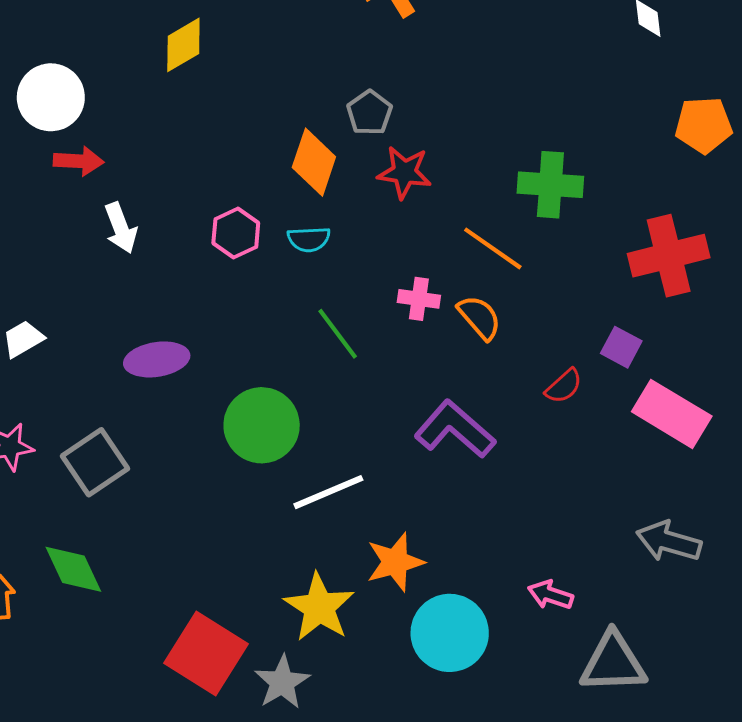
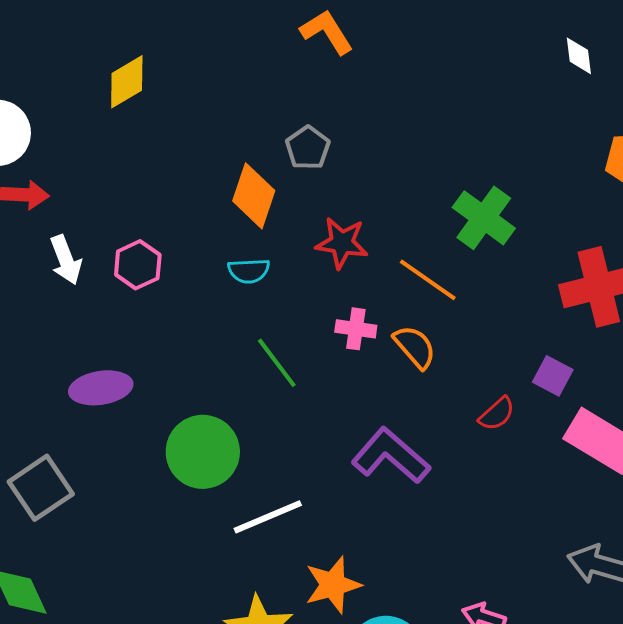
red star: (404, 172) -> (342, 243), moved
green cross: (550, 185) -> (484, 218), turned 32
pink hexagon: (236, 233) -> (138, 265), moved

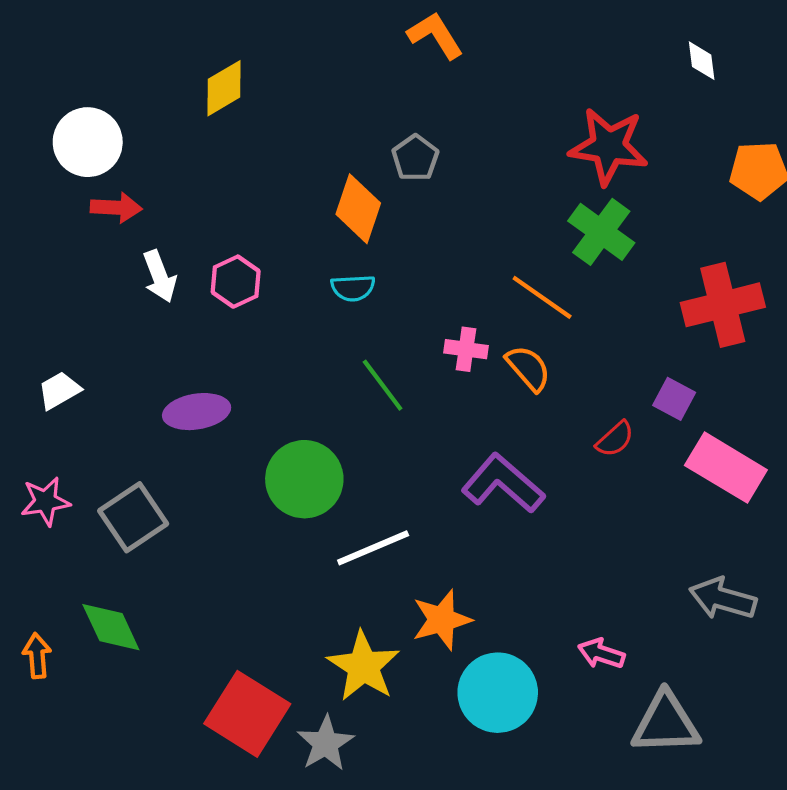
red star: (342, 243) -> (609, 146), moved, size x1.4

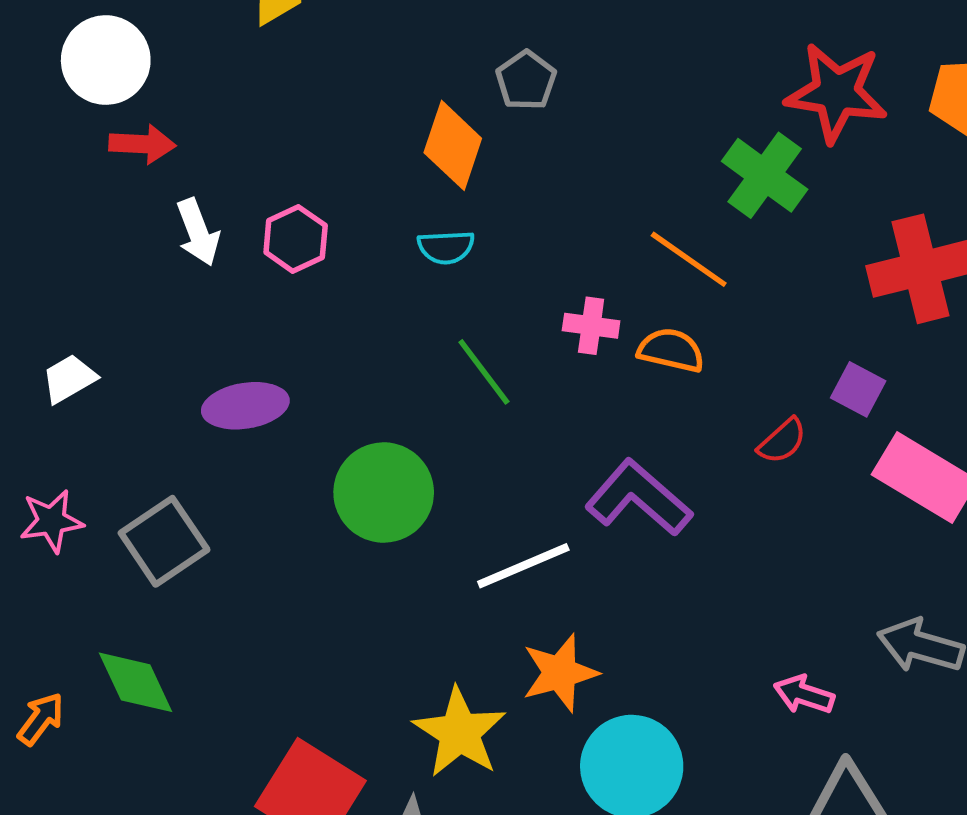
red star: (609, 146) -> (836, 93), moved
orange semicircle: (528, 368) -> (671, 350), turned -36
white line: (373, 548) -> (523, 566), moved
pink arrow: (601, 654) -> (804, 695), moved
orange arrow: (37, 656) -> (41, 719), turned 42

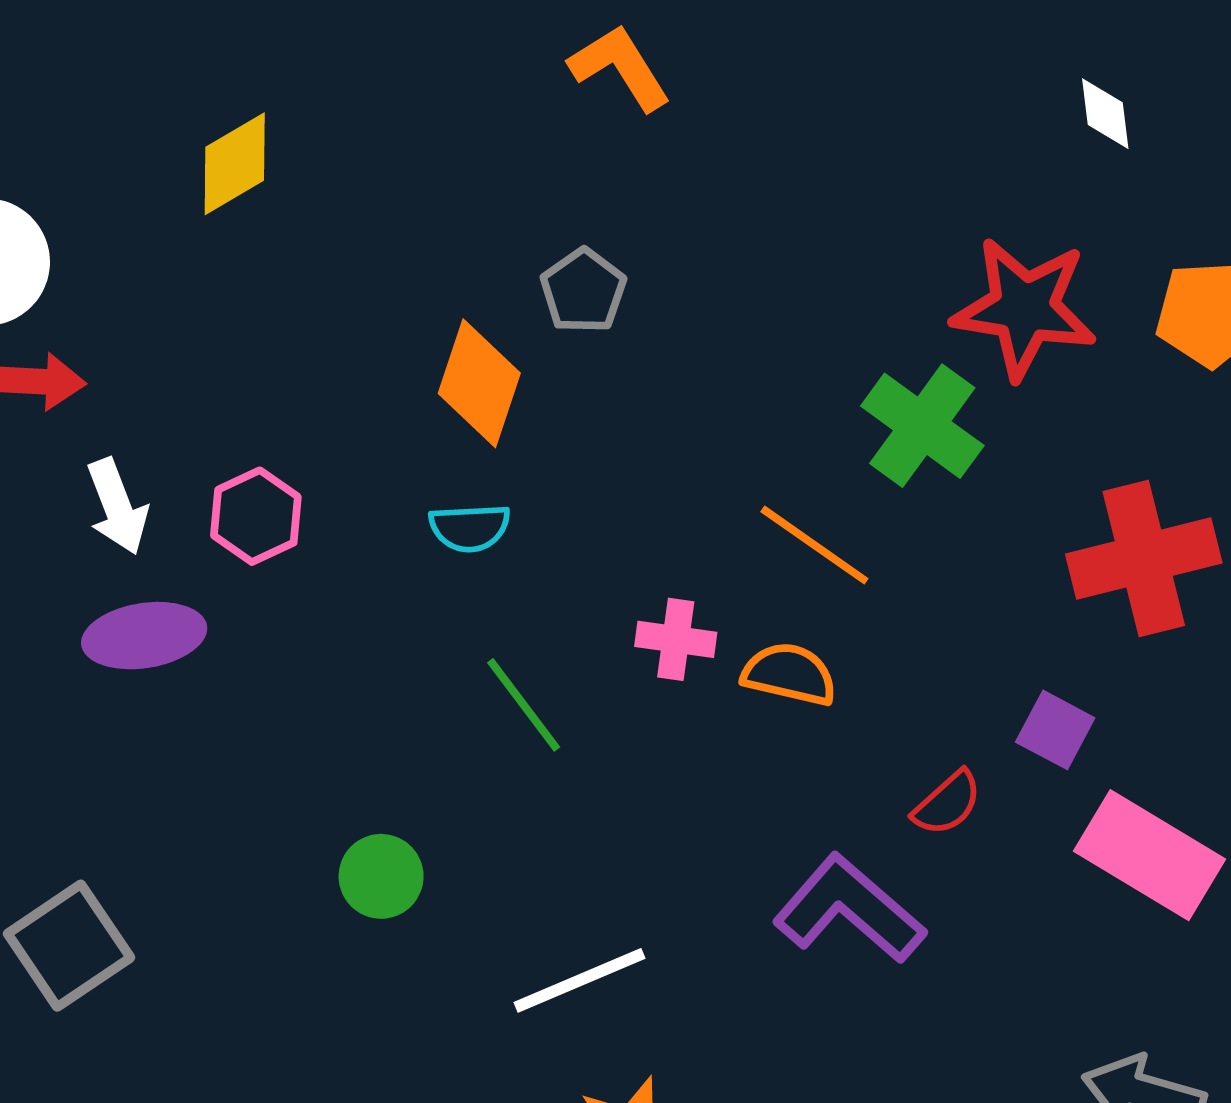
purple ellipse: (245, 406) -> (144, 636), moved
green circle: (384, 493) -> (381, 876), size x0.6
purple L-shape: (639, 498) -> (849, 909), moved

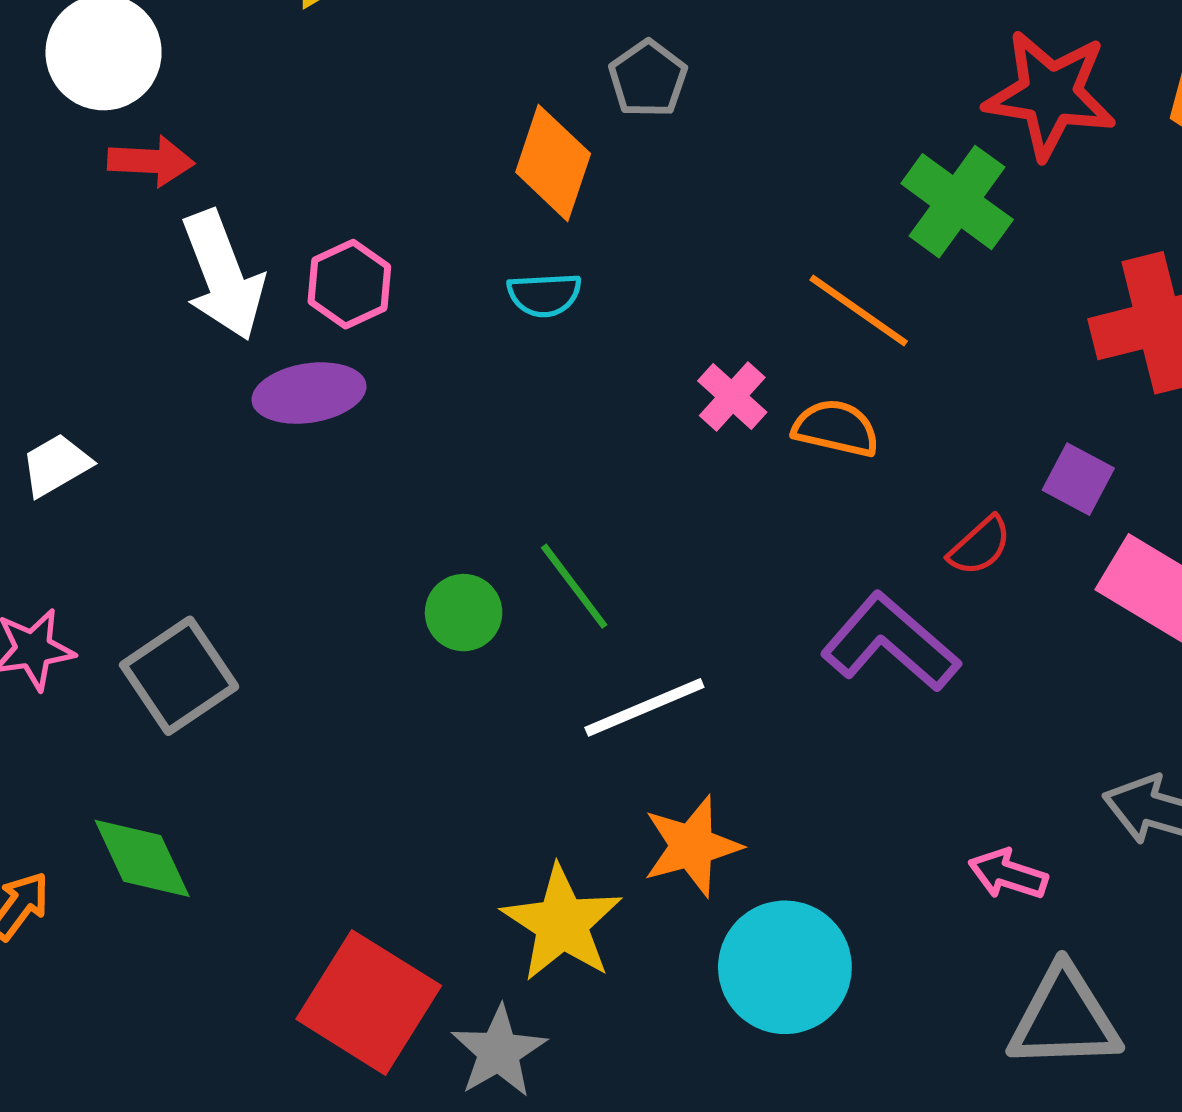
white arrow: (117, 507) -> (223, 275), size x1.5
purple ellipse: (144, 636) -> (309, 393), moved
pink cross: (676, 639) -> (732, 397), turned 34
green line: (524, 705) -> (574, 586), moved

